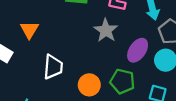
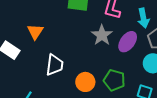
purple ellipse: (138, 50) -> (128, 42), moved

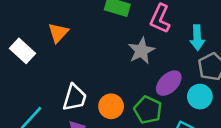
purple ellipse: (128, 42) -> (169, 83), moved
white trapezoid: (55, 65) -> (75, 98), moved

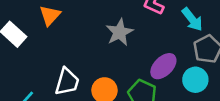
cyan arrow: (197, 38) -> (192, 19), turned -35
gray star: (141, 51) -> (120, 32), moved

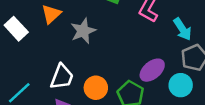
gray star: (120, 32) -> (83, 31), moved

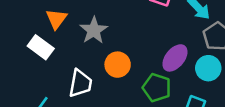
white rectangle: (16, 29) -> (41, 47), moved
orange circle: (96, 88) -> (118, 65), moved

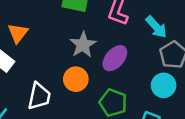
gray star: (94, 30) -> (83, 45), moved
purple ellipse: (175, 58) -> (115, 58), moved

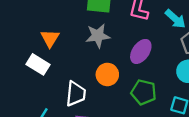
gray star: (83, 45) -> (98, 36), moved, turned 30

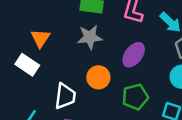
green pentagon: (144, 92) -> (135, 97), turned -30

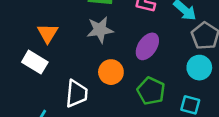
green pentagon: (135, 97) -> (151, 91), turned -30

